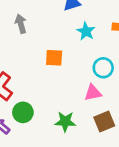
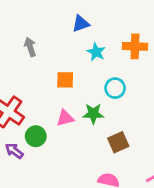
pink triangle: (93, 93) -> (65, 118), moved
green star: (65, 122) -> (93, 114), moved

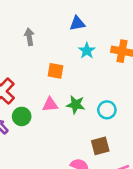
cyan circle: (115, 88) -> (107, 110), moved
brown square: (118, 142) -> (100, 146), moved

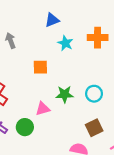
pink triangle: (50, 105) -> (43, 109), moved
green circle: (22, 116) -> (25, 127), moved

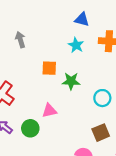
blue triangle: (52, 20) -> (82, 19), moved, turned 32
green star: (65, 94) -> (71, 81), moved

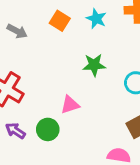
gray arrow: (20, 40) -> (17, 31), moved, turned 140
orange square: (49, 68) -> (60, 21), moved, turned 35

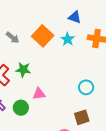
orange square: (60, 21) -> (43, 36), size x1.5
green star: (94, 65) -> (23, 70), moved

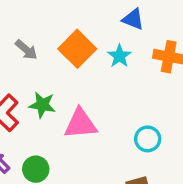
pink triangle: (39, 94) -> (80, 124), moved, size x1.5

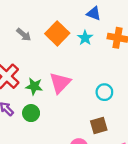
green star: (42, 105) -> (34, 86), moved
pink triangle: (80, 124) -> (60, 83), turned -40

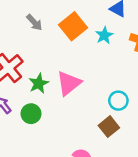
green star: (34, 86) -> (39, 83), turned 30
brown square: (99, 125) -> (109, 127), moved, turned -30

